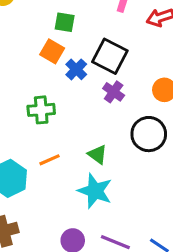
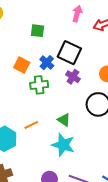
orange square: (52, 51) -> (22, 65), moved
green cross: (41, 110) -> (39, 85), moved

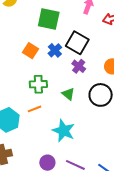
green square: (38, 31) -> (49, 19), size x1.6
green cross: (39, 85) -> (38, 84), moved
green triangle: (64, 120) -> (68, 94), moved

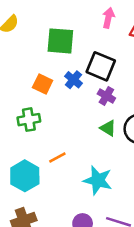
green cross: (38, 84) -> (29, 120), moved
green triangle: (68, 94) -> (108, 128), moved

